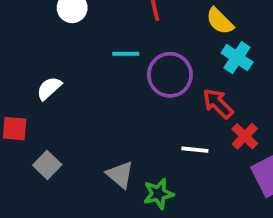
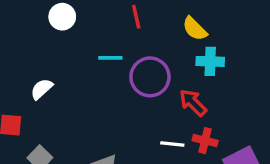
cyan cross: (237, 58) -> (210, 61), turned -32
red cross: (245, 136) -> (205, 141), moved, turned -30

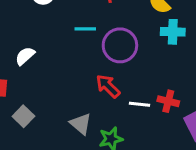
red arrow: (193, 103) -> (108, 86), moved

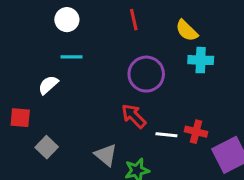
cyan line: (85, 29) -> (72, 57), moved

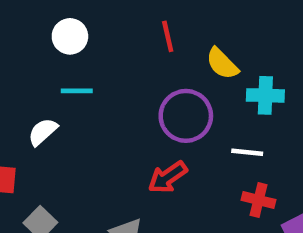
yellow semicircle: (187, 30) -> (222, 64), moved
red arrow: (134, 116) -> (168, 177), turned -80
white line: (166, 135) -> (247, 152), moved

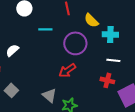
cyan line: (77, 91) -> (45, 29), moved
white line: (247, 152) -> (113, 60), moved

